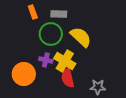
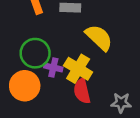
green circle: (51, 34) -> (35, 53), moved

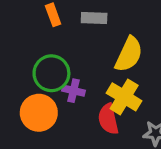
yellow semicircle: (99, 38) -> (129, 54), turned 72
yellow cross: (78, 69) -> (124, 97), moved

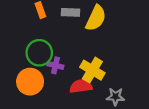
yellow semicircle: (129, 54) -> (96, 18), moved
red semicircle: (108, 119) -> (81, 86), turned 95

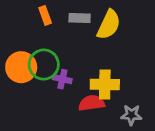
yellow cross: (92, 70) -> (105, 84), turned -30
orange circle: (30, 82) -> (21, 67), moved

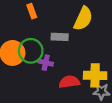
gray rectangle: (80, 18) -> (60, 37), moved
yellow cross: (105, 84) -> (95, 75), moved

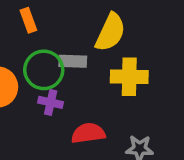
green circle: (31, 51) -> (44, 70), moved
yellow cross: (95, 75) -> (129, 77), moved

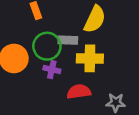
yellow cross: (129, 77) -> (90, 58), moved

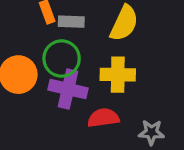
gray rectangle: (68, 40) -> (71, 22), moved
purple cross: (52, 70) -> (68, 89), size x1.6

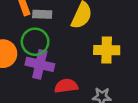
yellow cross: (118, 75) -> (107, 50), moved

